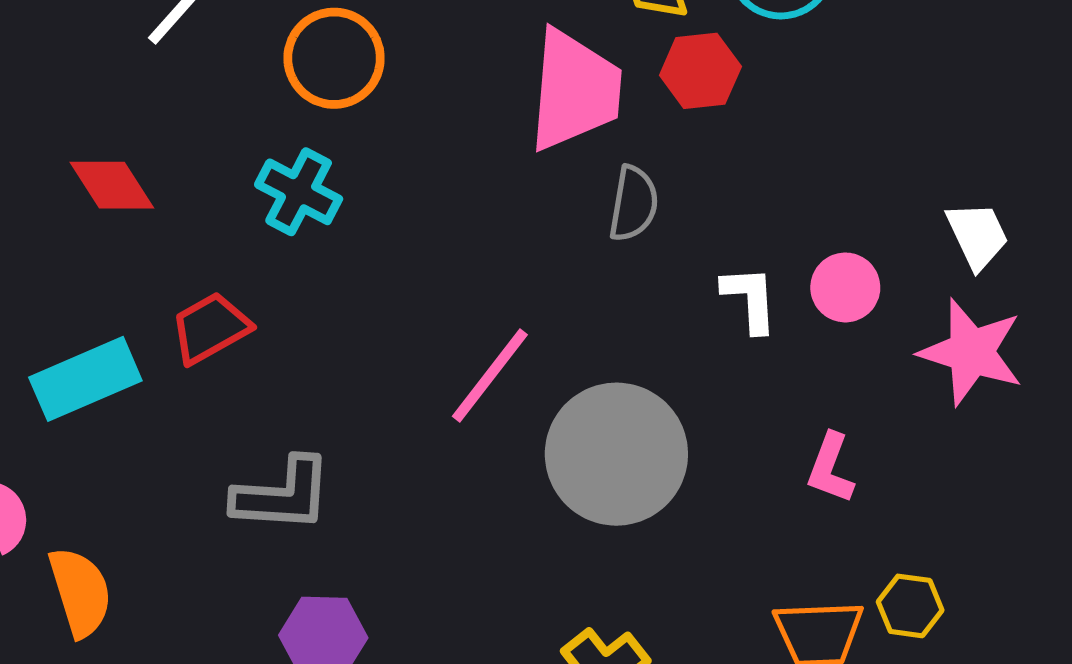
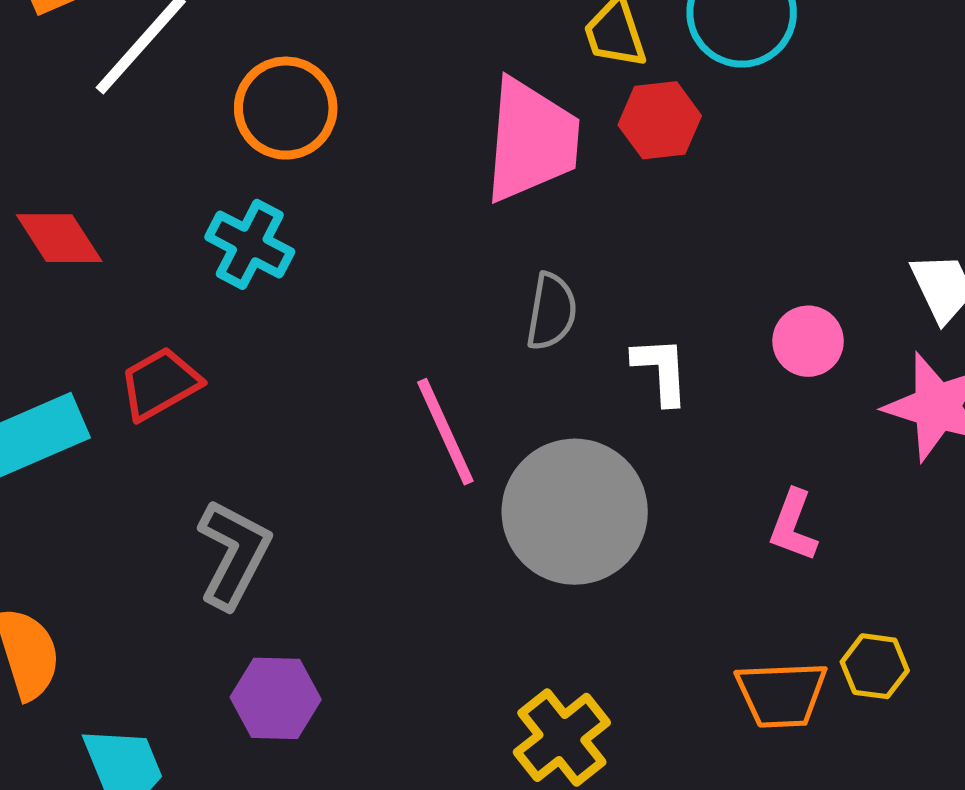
gray semicircle: (634, 204) -> (551, 312), moved
white L-shape: (750, 299) -> (661, 370), moved
pink line: (490, 375) -> (445, 432), turned -62
gray L-shape: (282, 495) -> (234, 554), turned -66

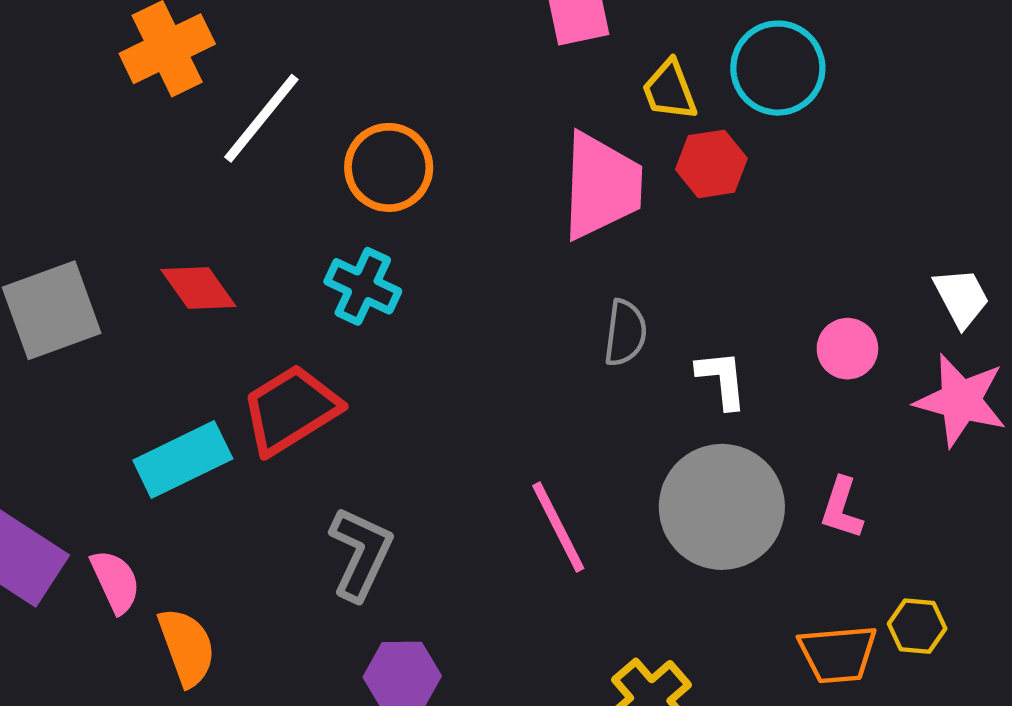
red trapezoid: (160, 384) -> (291, 410), size x1.4
pink line: (445, 432) -> (558, 527), moved
gray circle: (575, 512) -> (722, 507), moved

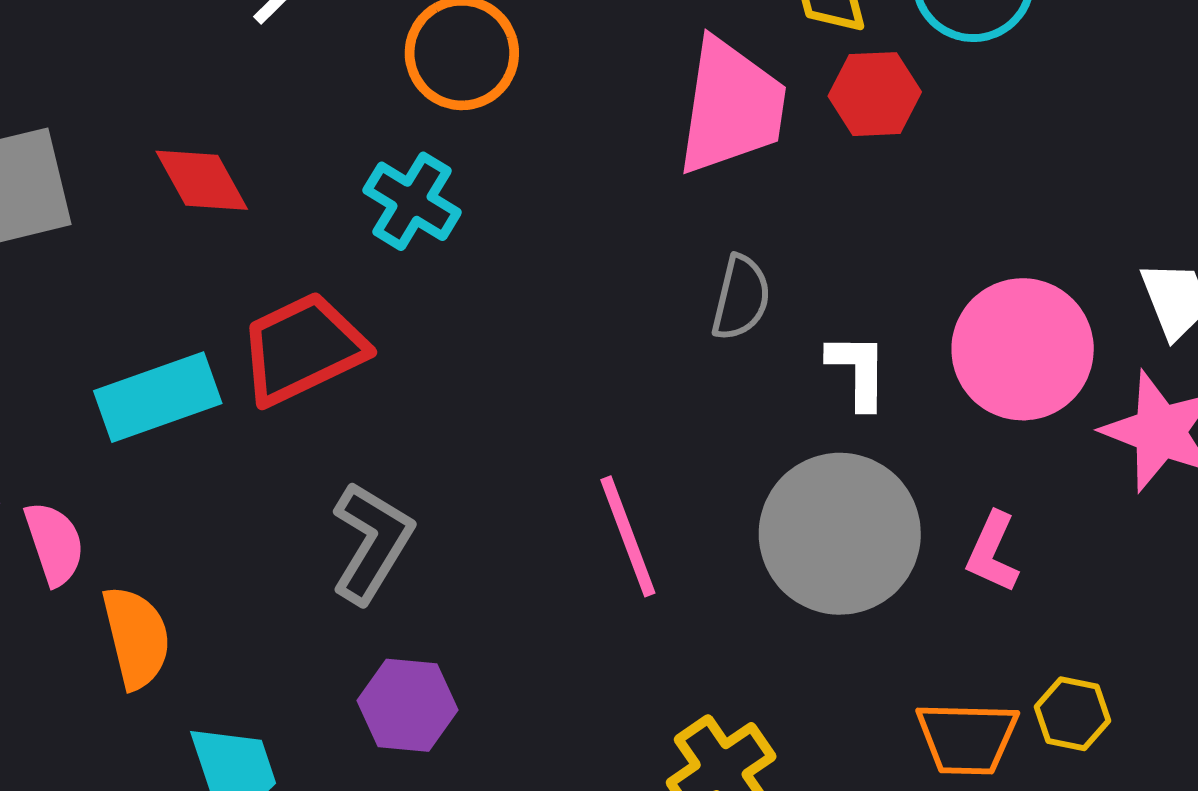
pink circle: (847, 349) -> (1023, 349), size x1.8

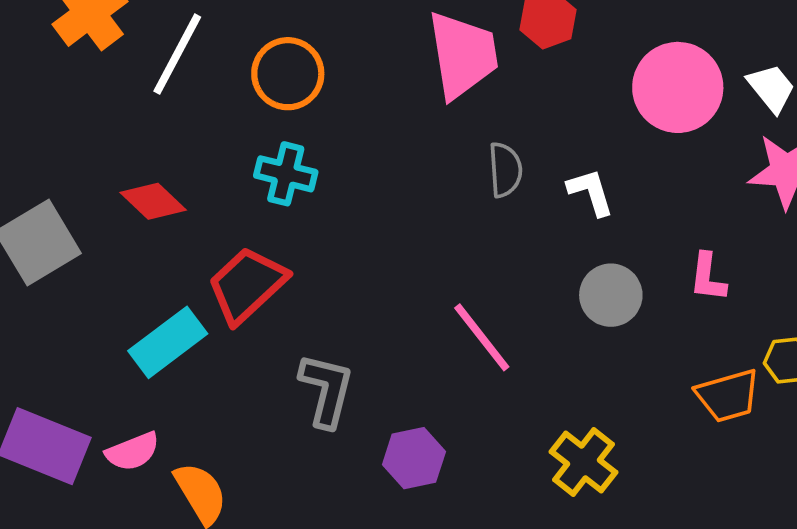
pink circle: (1023, 349) -> (678, 87), moved
gray circle: (840, 534) -> (611, 295), size x0.6
pink semicircle: (54, 543) -> (133, 452), turned 104
purple hexagon: (407, 705) -> (414, 458), moved

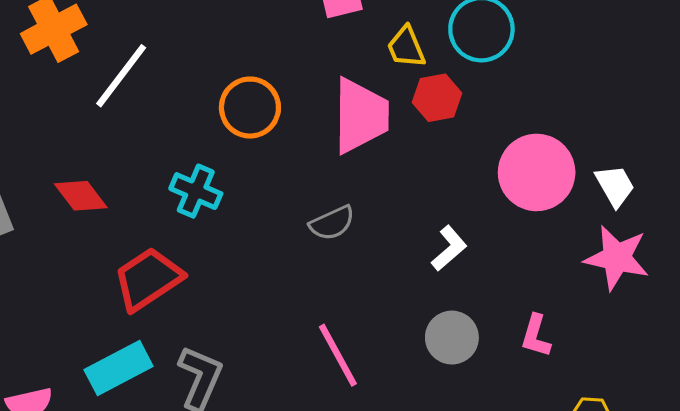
orange circle: (288, 74) -> (250, 108), moved
gray semicircle: (505, 170) -> (332, 223), moved, turned 60
white L-shape: (591, 192) -> (449, 248), turned 57
cyan rectangle: (168, 342) -> (119, 368), moved

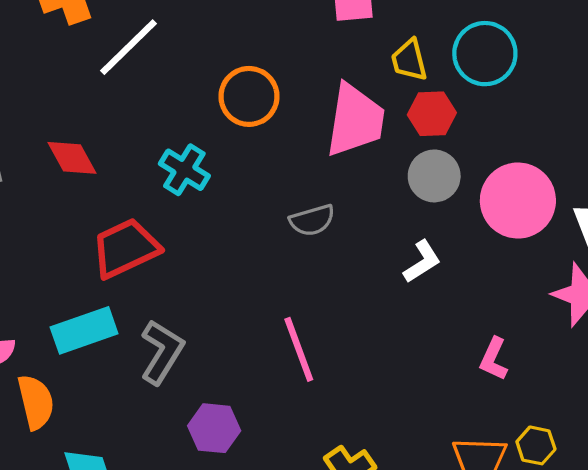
gray circle: (452, 338) -> (434, 176), moved

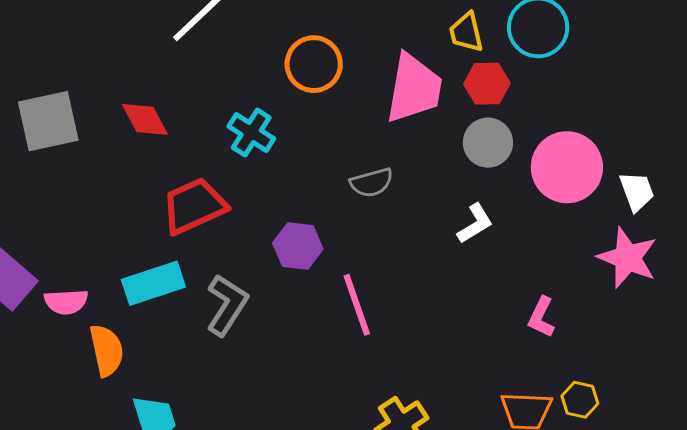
purple hexagon: (214, 428) -> (298, 246), moved

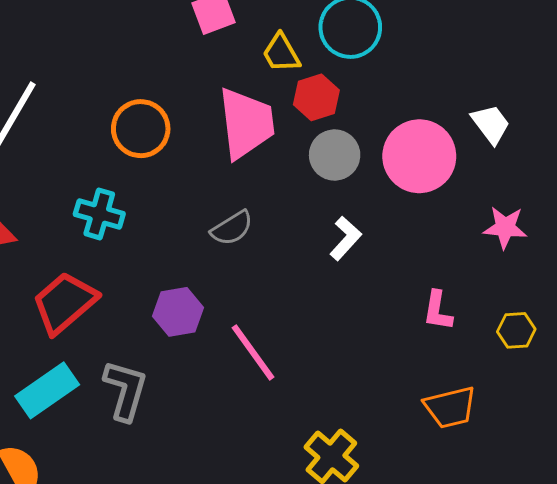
white trapezoid: (637, 191) -> (491, 124), moved
pink star: (628, 258) -> (505, 227), size x0.7
yellow hexagon: (580, 400) -> (516, 330), moved

